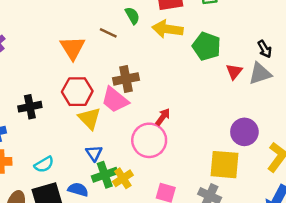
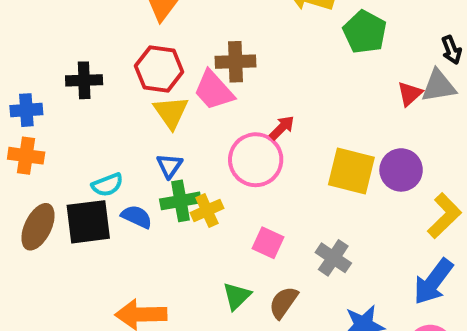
red triangle: (234, 72) -> (410, 94), moved
cyan semicircle: (44, 164) -> (107, 185), moved
yellow square: (224, 165) -> (351, 171), moved

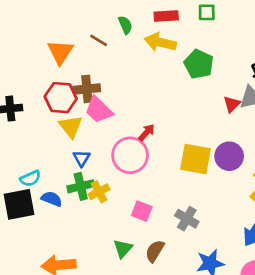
brown cross: (236, 62) -> (87, 89), moved
blue triangle: (170, 166) -> (82, 158), moved

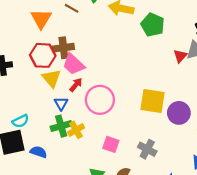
red arrow: (147, 132) -> (76, 85), moved
purple circle: (229, 156) -> (179, 113), moved
blue semicircle: (52, 199) -> (39, 152), moved

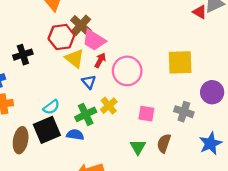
brown cross: (63, 48) -> (81, 25), turned -30
red triangle: (180, 56) -> (200, 12), turned -32
purple circle: (179, 113) -> (212, 92), moved
green cross: (61, 126) -> (86, 114), moved

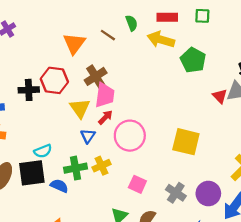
red hexagon: (61, 37) -> (54, 80), moved
pink trapezoid: (94, 40) -> (105, 95), turned -130
purple circle: (212, 92) -> (208, 194), moved

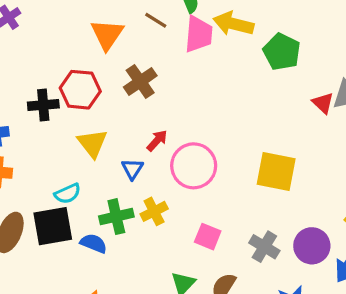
pink trapezoid: (105, 95) -> (199, 34), moved
yellow triangle: (80, 108) -> (92, 143), moved

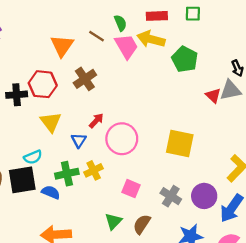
pink trapezoid: (199, 34) -> (126, 46), turned -36

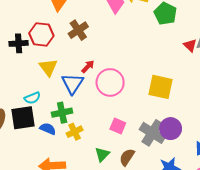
blue triangle: (79, 140) -> (72, 84), size x1.6
yellow cross: (94, 170) -> (75, 132), moved
gray cross: (171, 196) -> (152, 133), size x1.4
purple circle: (204, 196) -> (171, 129), moved

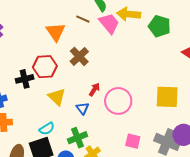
blue triangle: (72, 84) -> (83, 108), size x0.6

